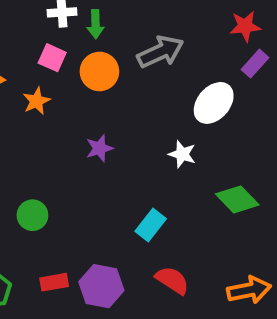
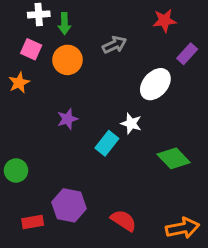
red star: (245, 26) -> (164, 21), moved
gray arrow: (160, 52) -> (114, 45), size x0.7
cyan rectangle: (151, 225) -> (107, 143), moved
purple hexagon: (101, 286) -> (69, 205), moved

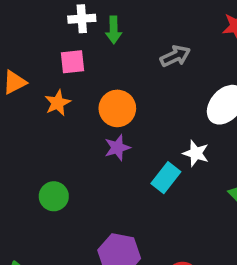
pink square: (31, 49) -> (72, 62), turned -30
orange circle: (67, 60) -> (117, 108), moved
green circle: (16, 170) -> (54, 196), moved

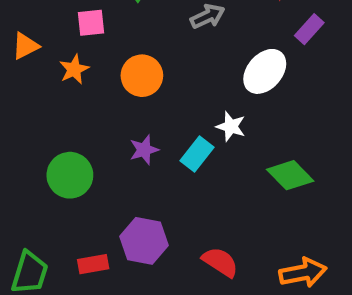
purple star: (117, 148) -> (144, 150), moved
green circle: (54, 196) -> (70, 175), size x1.4

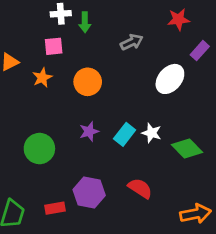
white star: (231, 126) -> (152, 133), moved
red semicircle: (220, 262) -> (140, 188), moved

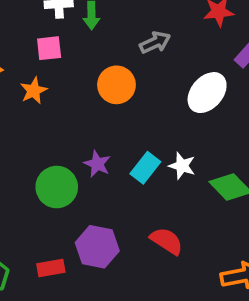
orange circle: (88, 82) -> (116, 85), moved
purple star: (89, 131) -> (97, 164), turned -30
green circle: (39, 149) -> (57, 187), moved

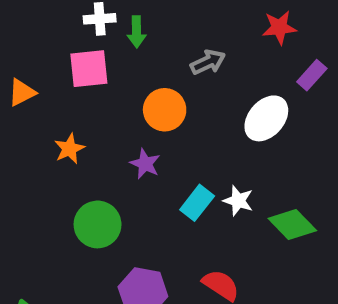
pink square: (49, 48) -> (89, 69), size x1.4
orange star: (34, 91) -> (69, 149), moved
purple star: (97, 164) -> (145, 164), moved

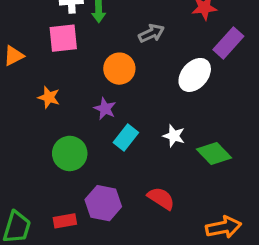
purple rectangle: (312, 75) -> (228, 43), size x1.4
orange star: (69, 149) -> (49, 97), turned -30
cyan rectangle: (197, 203) -> (126, 137), moved

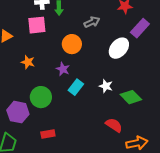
red semicircle: (161, 198) -> (114, 125), moved
purple hexagon: (103, 203) -> (18, 112), moved
red rectangle: (65, 221) -> (48, 134), moved

